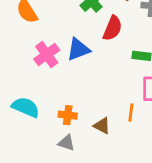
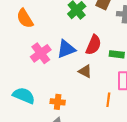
red semicircle: (112, 28) -> (94, 45), moved
brown triangle: (102, 126) -> (85, 71), moved

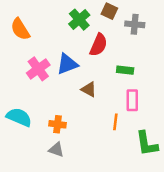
red semicircle: (94, 45) -> (99, 45), moved

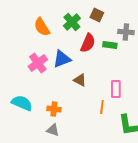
gray cross: (135, 24) -> (126, 32), moved
orange semicircle: (20, 29) -> (42, 27), moved
green rectangle: (125, 70) -> (110, 45), moved

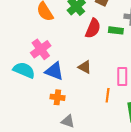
blue triangle: (62, 59) -> (54, 71), moved, turned 42
cyan semicircle: (22, 103) -> (24, 70), moved
gray triangle: (53, 130) -> (68, 121), moved

